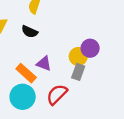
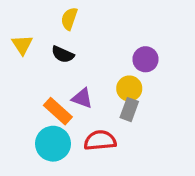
purple circle: (90, 48) -> (145, 59), moved
red semicircle: (57, 94) -> (100, 140), turned 40

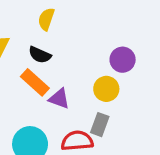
gray rectangle: (129, 110) -> (100, 125), moved
orange rectangle: (58, 111) -> (35, 82), moved

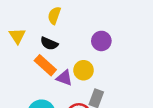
purple circle: (123, 60) -> (101, 41), moved
yellow circle: (106, 89) -> (84, 70), moved

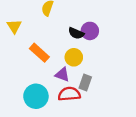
black semicircle: (49, 43) -> (76, 33), moved
purple triangle: (64, 78) -> (62, 74), moved

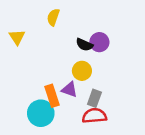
orange rectangle: (39, 53) -> (52, 96), moved, turned 30
red semicircle: (69, 94) -> (94, 116), moved

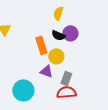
yellow semicircle: (53, 17) -> (58, 13), moved
orange rectangle: (52, 96) -> (41, 45), moved

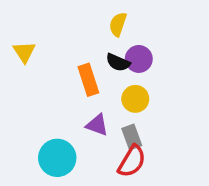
yellow circle: (56, 56) -> (135, 99), moved
gray rectangle: (66, 78) -> (132, 137), turned -40
red semicircle: (66, 92) -> (132, 161), turned 126

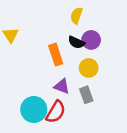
red semicircle: (132, 161) -> (56, 112), moved

